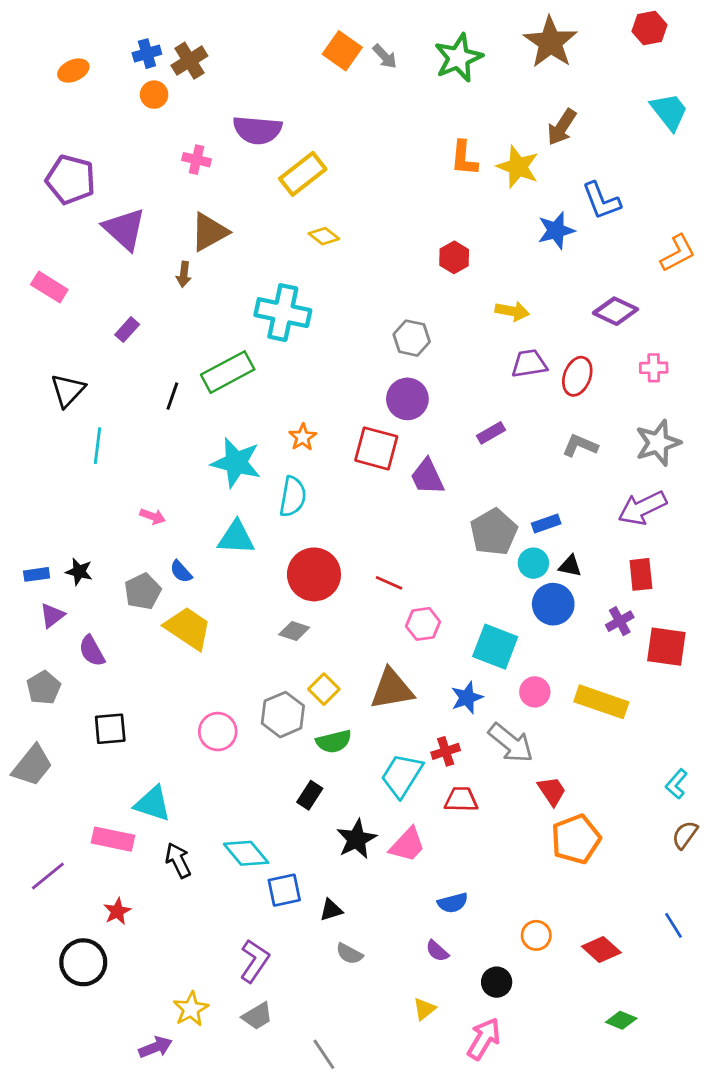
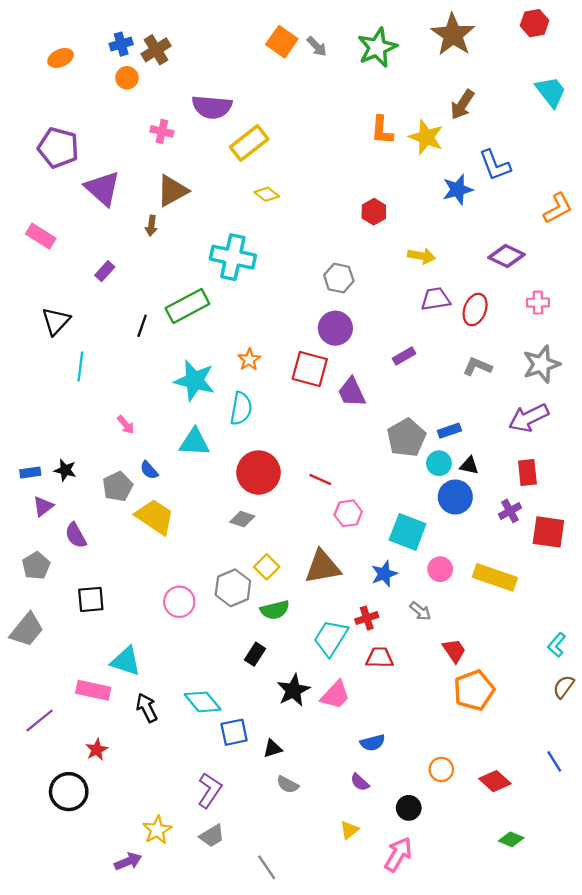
pink arrow: (153, 516) -> (126, 425), turned 30
gray arrow: (511, 743) -> (420, 611), size x0.6

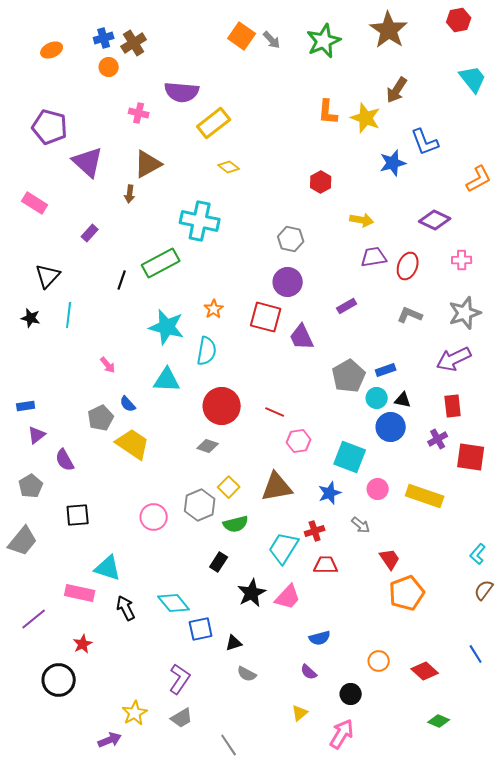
black star: (65, 470) -> (31, 318), moved

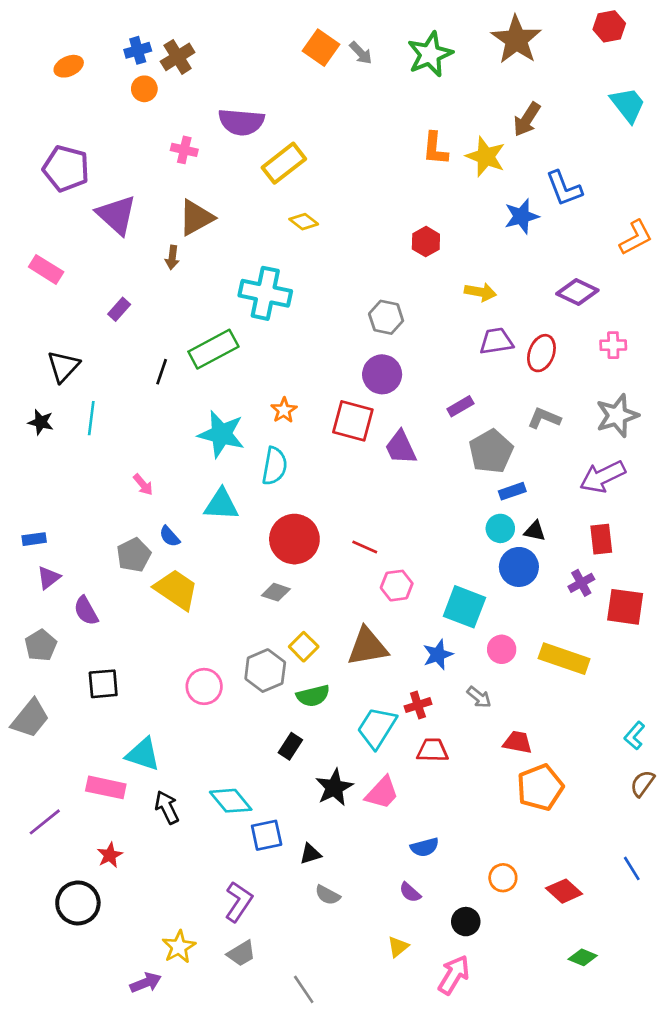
gray pentagon: (349, 376) -> (491, 451), moved
red trapezoid: (390, 559) -> (518, 742), turned -45

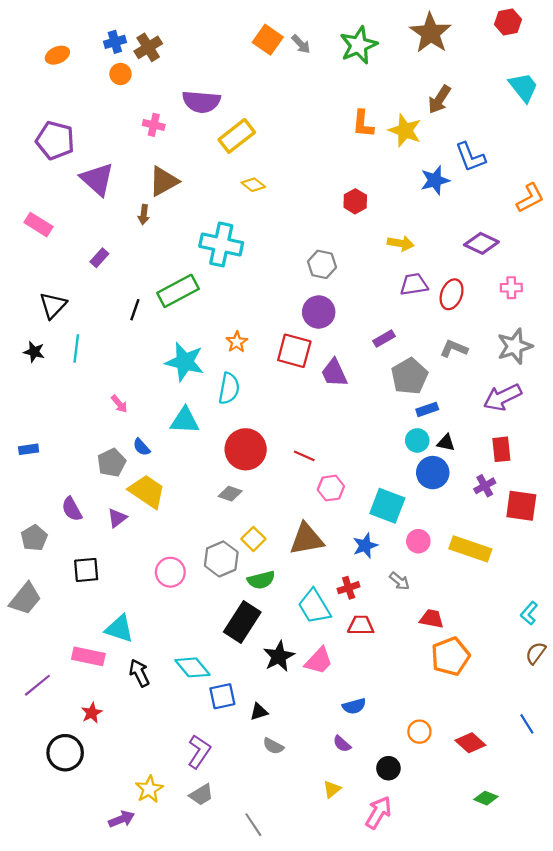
purple triangle: (49, 578) -> (117, 518), moved
cyan trapezoid: (377, 728) -> (314, 607), turned -63
black rectangle: (290, 746) -> (242, 622), size x1.8

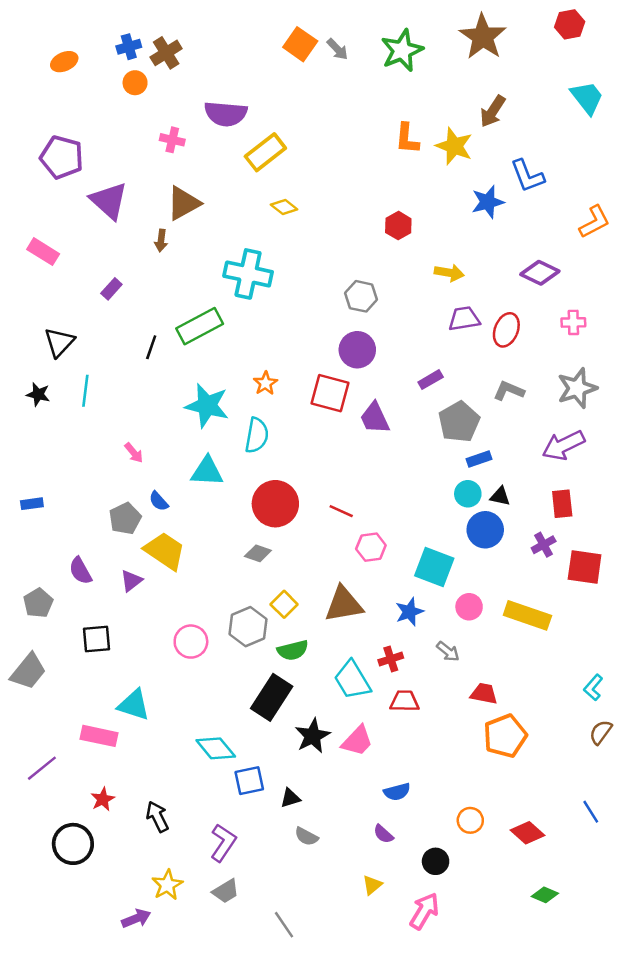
black arrow: (139, 673) -> (157, 817), moved

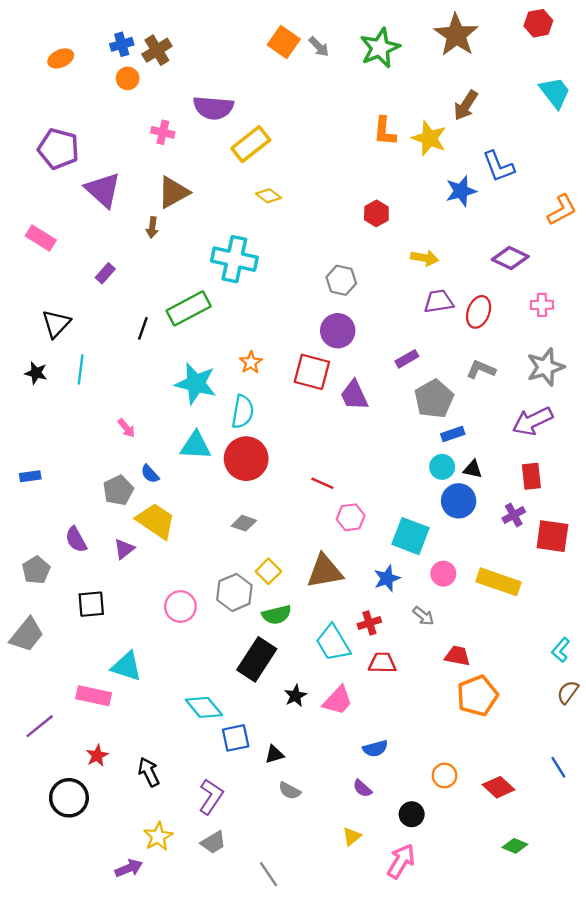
red circle: (275, 504) -> (246, 459), moved
black star: (313, 736) -> (295, 696), size x0.7

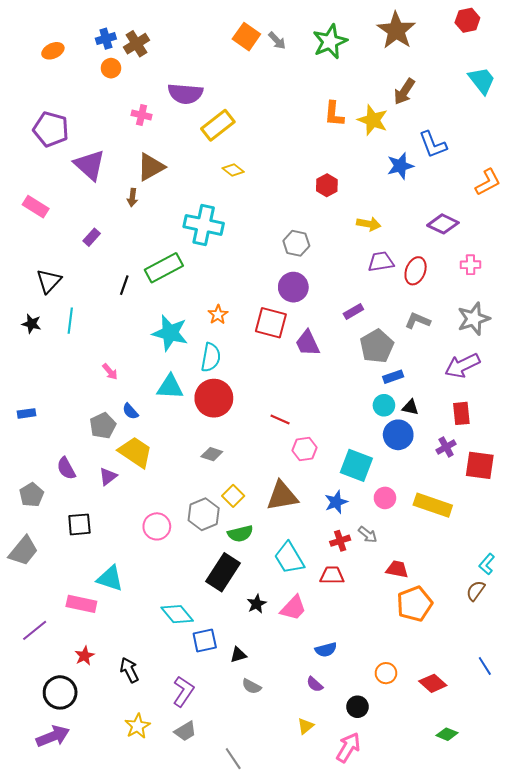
red cross: (369, 623) -> (340, 541), moved
brown semicircle: (568, 692) -> (476, 591), moved
purple arrow: (129, 868) -> (53, 736), moved, size x1.4

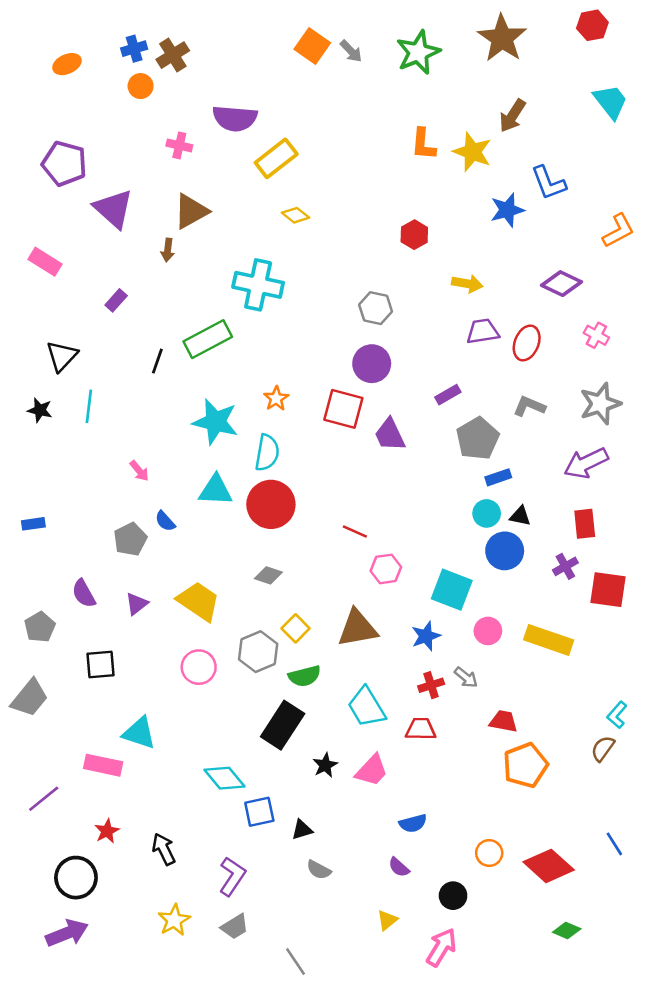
pink cross: (471, 265) -> (596, 335), turned 30
yellow trapezoid: (135, 452) -> (199, 601), moved
red diamond: (433, 683) -> (549, 866), size x1.4

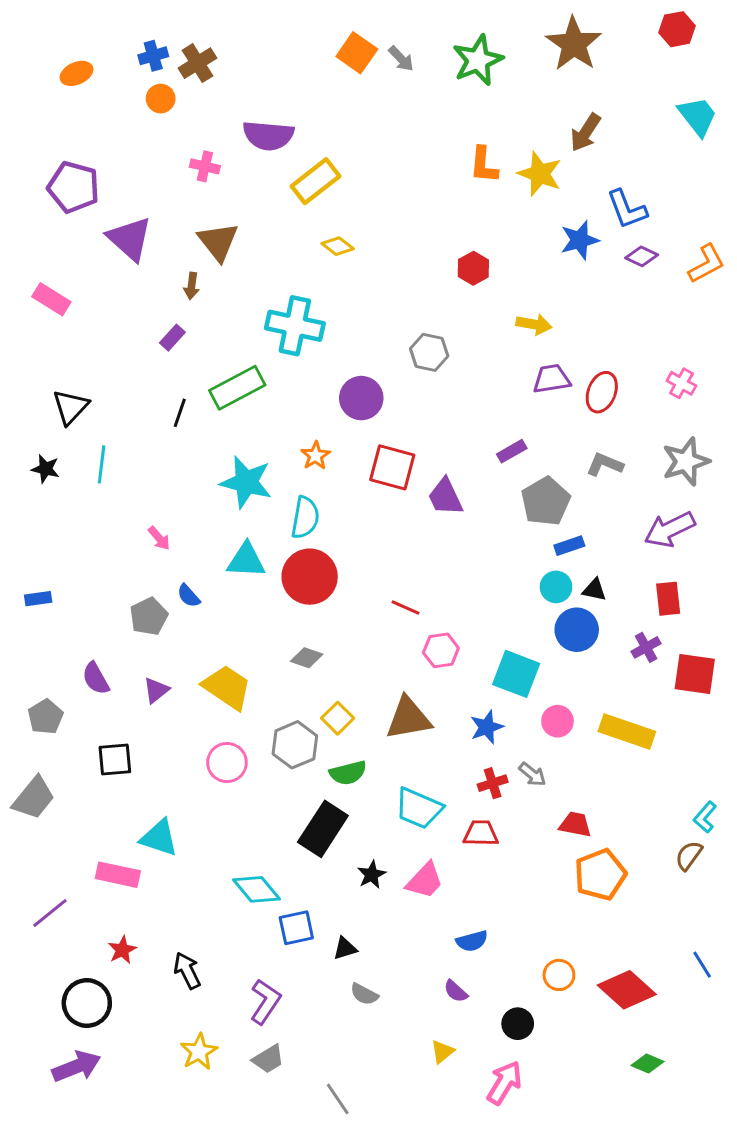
brown triangle: (191, 211) -> (218, 242), turned -39
purple diamond: (561, 284) -> (642, 256), moved, size x0.7
purple rectangle: (116, 300) -> (172, 338), moved
purple circle: (372, 364) -> (361, 398), moved
cyan trapezoid: (367, 707) -> (419, 808), turned -36

